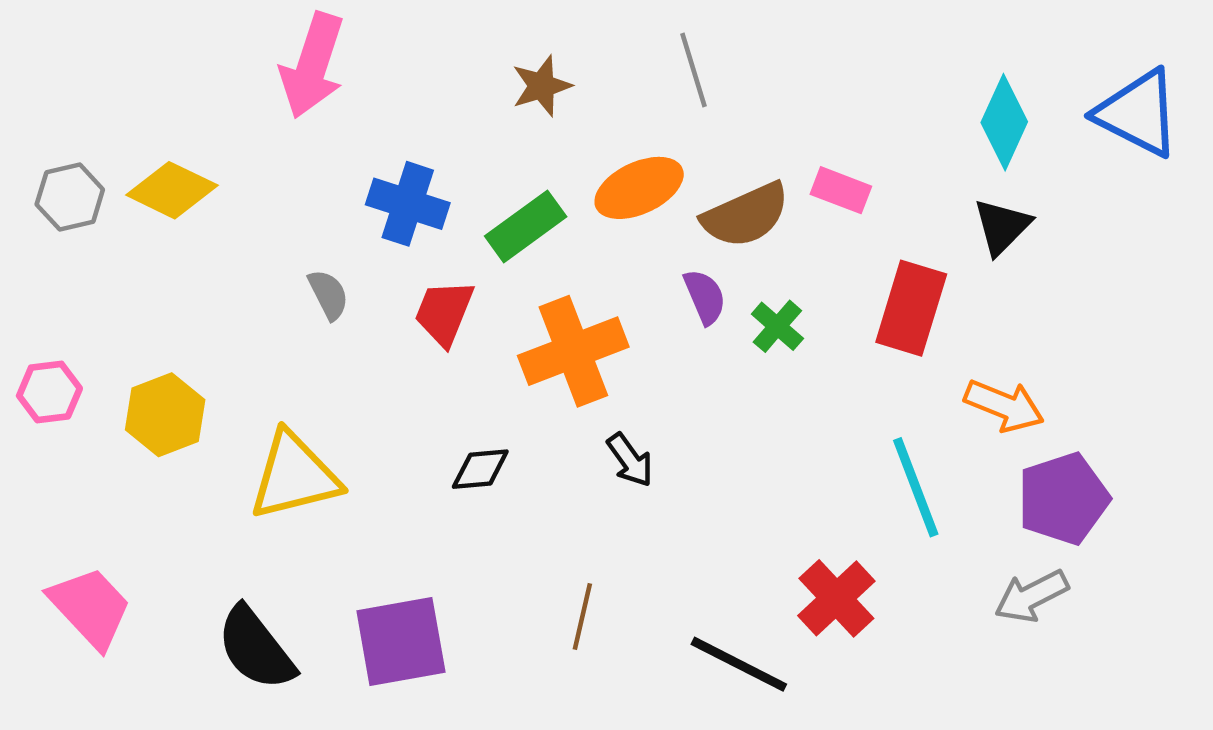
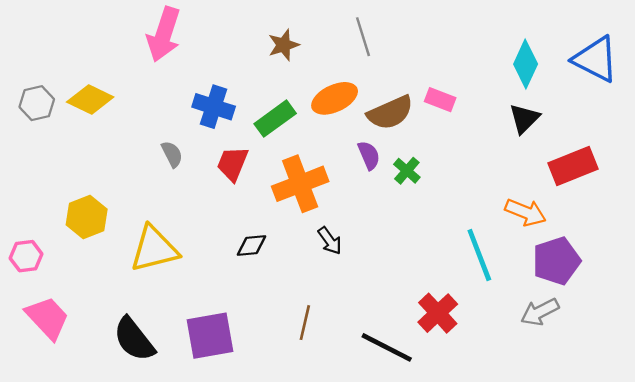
red rectangle: (911, 308) -> (573, 166), moved, turned 51
pink hexagon: (49, 392) -> (26, 256), moved

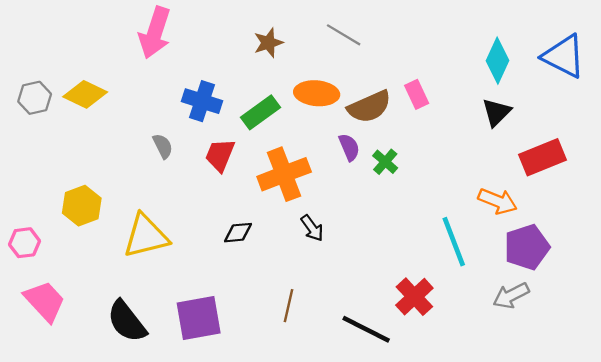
gray line: (363, 37) -> (344, 35), turned -42
orange ellipse: (335, 98) -> (317, 93), turned 30
pink rectangle: (440, 100) -> (417, 94), turned 44

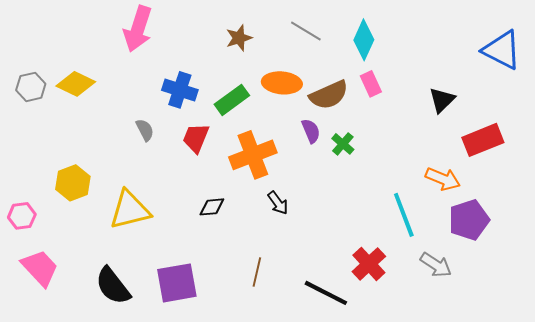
cyan diamond: (498, 61) -> (364, 40), moved
gray arrow: (511, 296) -> (436, 265), moved, turned -120

